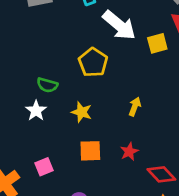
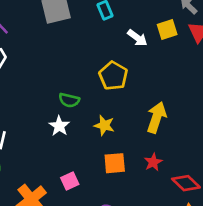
white arrow: (119, 25) -> (137, 38), size x0.6
yellow square: (157, 43) -> (167, 29), moved
yellow arrow: (135, 107) -> (157, 117), size x1.6

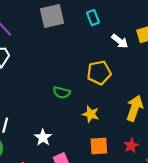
yellow pentagon: (113, 76) -> (99, 73), turned 30
white star: (59, 126) -> (43, 137), moved

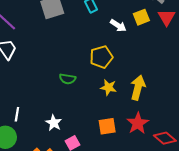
yellow star: (91, 114) -> (108, 87), moved
red star: (131, 146) -> (138, 123), size x1.5

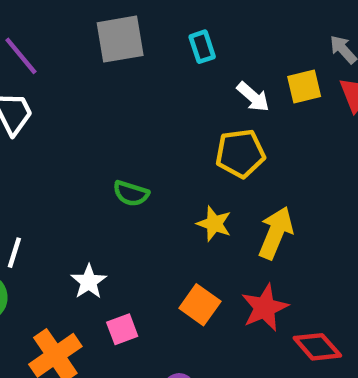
yellow pentagon: (101, 57) -> (240, 153), moved
orange square: (107, 126) -> (200, 305), turned 36

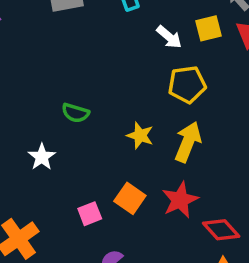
yellow pentagon: (240, 153) -> (187, 85), moved
white star: (89, 282) -> (42, 157), moved
pink square: (122, 329) -> (90, 214), moved

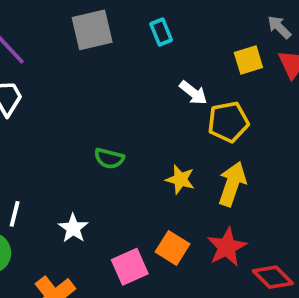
white arrow: (169, 37) -> (193, 93), moved
white star: (42, 157) -> (73, 228), moved
pink square: (90, 214) -> (130, 267), size x1.4

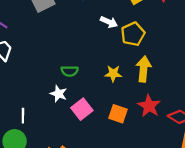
white star: (73, 228) -> (59, 94), moved
pink square: (130, 267) -> (82, 109), moved

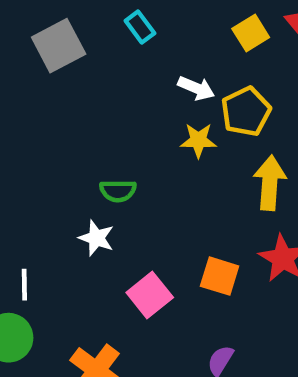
yellow star: (113, 73) -> (198, 140), moved
pink square: (82, 109) -> (150, 295), moved

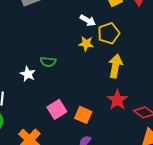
white star: (96, 238) -> (28, 74), moved
orange square: (220, 276) -> (83, 115), moved

